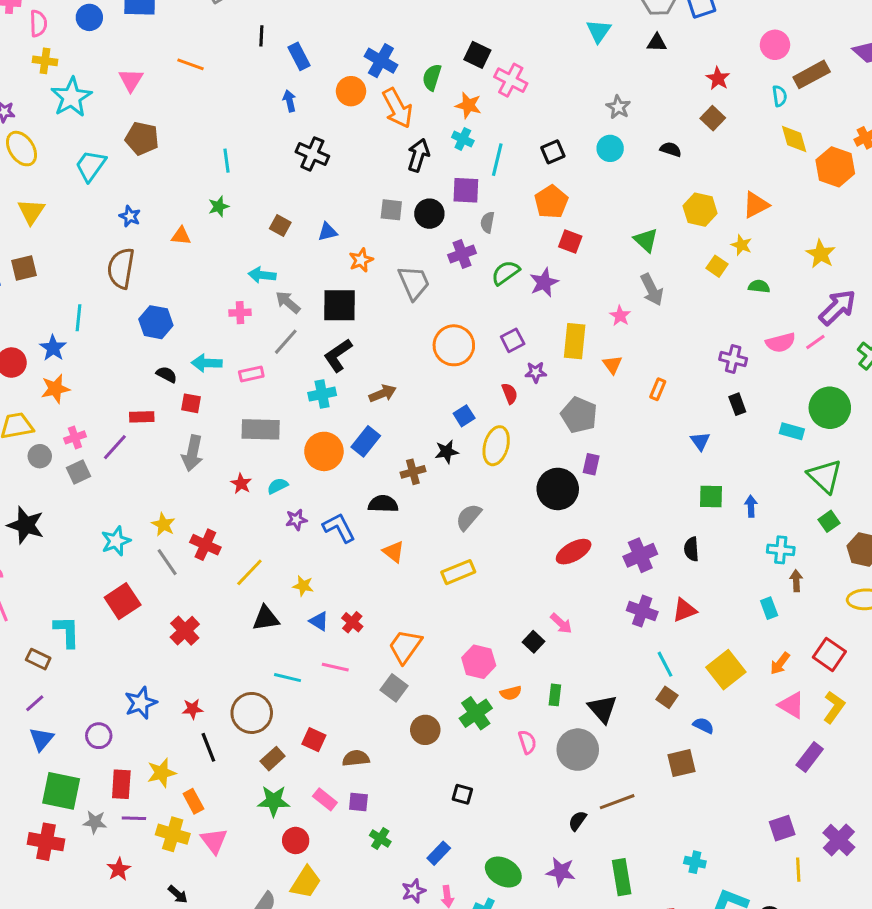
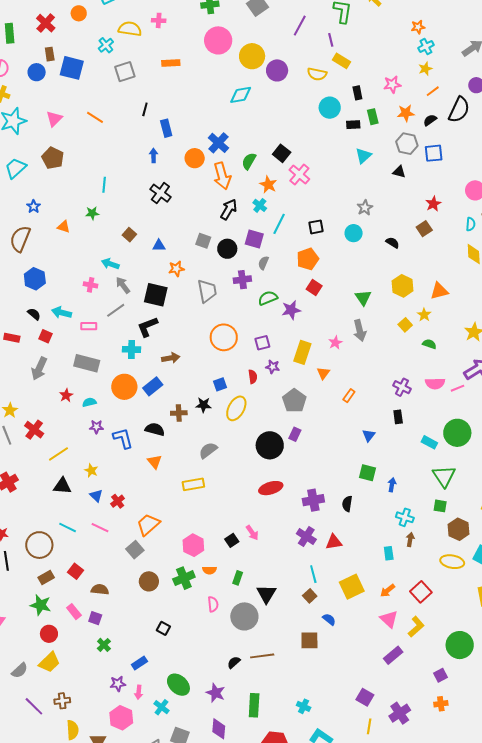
green square: (829, 521) -> (440, 506), turned 32
purple square: (782, 828) -> (365, 697), turned 36

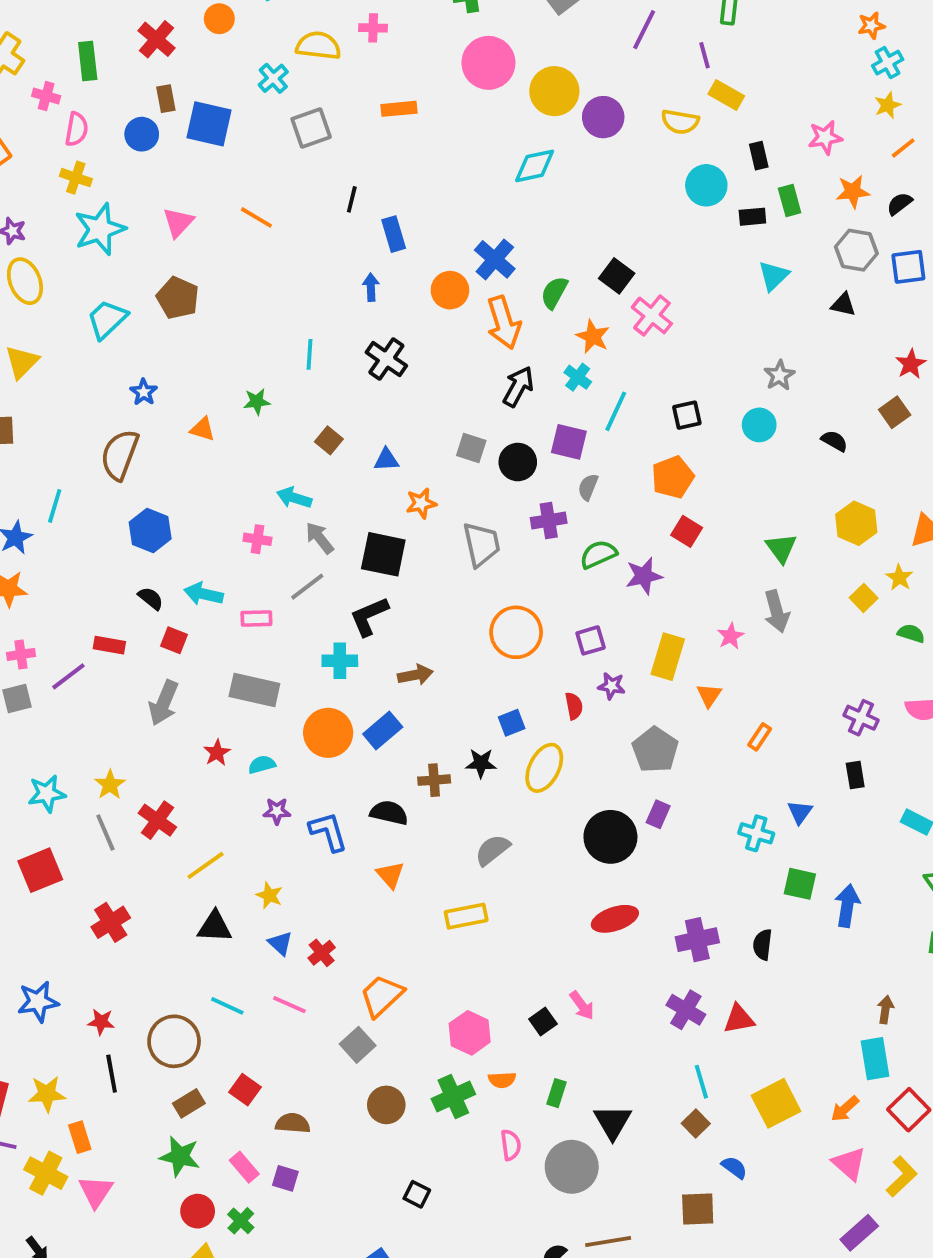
cyan line: (104, 185) -> (310, 354), moved
blue arrow: (392, 485) -> (847, 906), size x1.5
cyan cross: (405, 517) -> (756, 833), moved
cyan rectangle: (389, 553) -> (875, 1059), moved, size x1.5
green cross: (104, 645) -> (241, 1221), moved

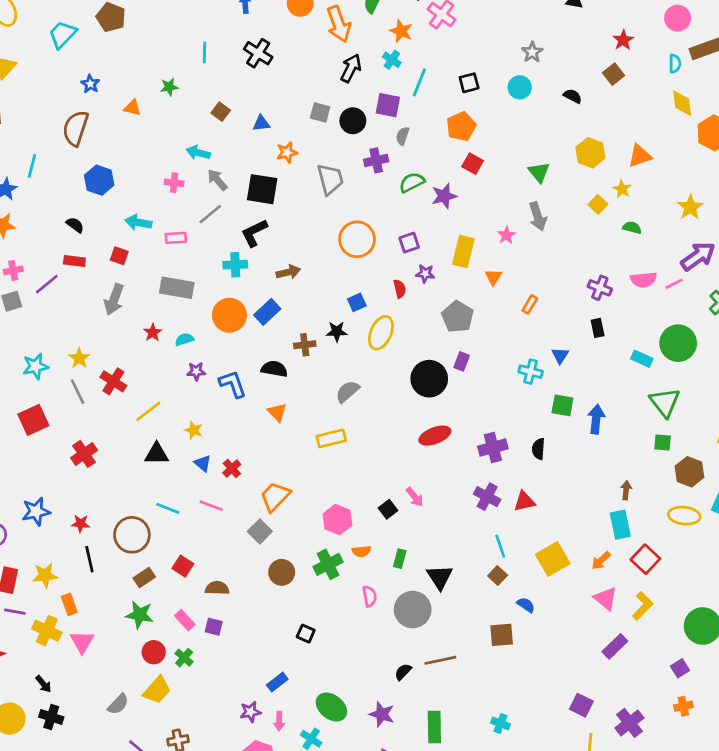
black semicircle: (151, 598) -> (75, 225), moved

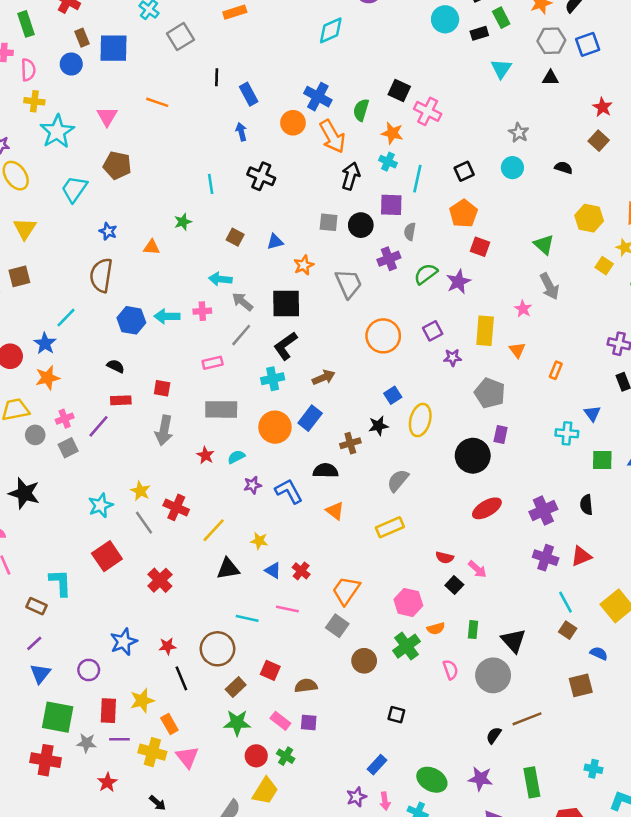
cyan line: (32, 166) -> (66, 318), turned 40
cyan arrow: (138, 222) -> (167, 316), moved
red semicircle: (400, 289) -> (445, 558), moved, turned 126

